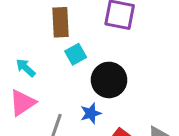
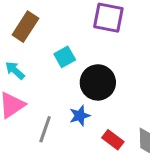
brown rectangle: (60, 22) -> (25, 27), moved, turned 36

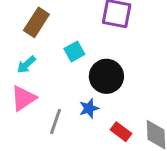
cyan arrow: (15, 70) -> (26, 65), turned -84

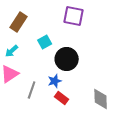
red rectangle: (121, 132) -> (62, 98), moved

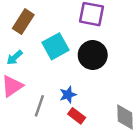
cyan square: (45, 42) -> (56, 46), size x1.5
black circle: (67, 59) -> (93, 55), moved

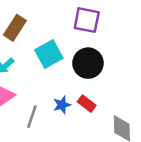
red rectangle: (77, 116) -> (87, 104), moved

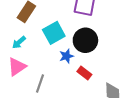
blue star: (62, 105) -> (66, 56), moved

